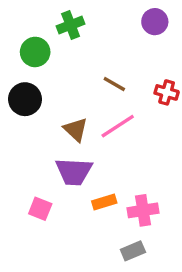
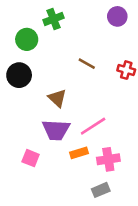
pink line: (118, 126) -> (93, 126), moved

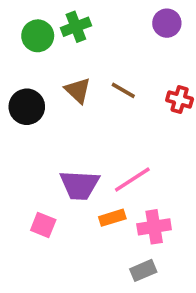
green circle: (27, 39) -> (38, 36), moved
brown triangle: (57, 98) -> (78, 90), moved

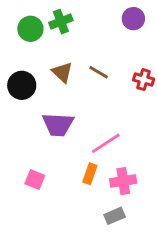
purple trapezoid: (80, 185) -> (58, 124), moved
orange rectangle: (112, 218) -> (90, 174), turned -54

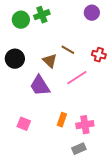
brown triangle: (62, 72) -> (50, 61), moved
purple trapezoid: (58, 124) -> (40, 86), turned 55
pink line: (106, 143) -> (77, 78), moved

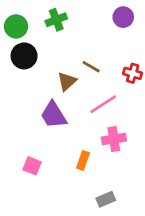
green circle: (21, 20) -> (16, 26), moved
black circle: (15, 59) -> (24, 56), moved
brown triangle: (50, 61) -> (67, 81), turned 35
pink cross: (85, 125) -> (114, 139), moved

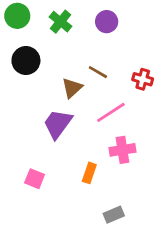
purple circle: (123, 17) -> (107, 22), moved
green cross: (56, 20) -> (60, 22), turned -30
green circle: (16, 26) -> (17, 16), moved
purple trapezoid: (54, 115) -> (58, 124), turned 68

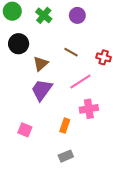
brown triangle: (72, 88) -> (41, 64), moved
gray rectangle: (114, 215) -> (66, 156), moved

